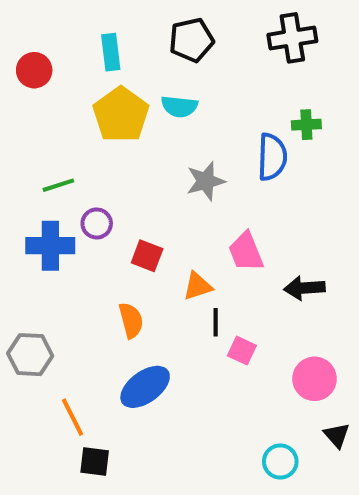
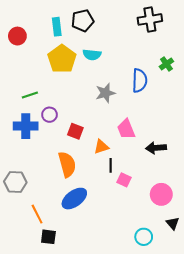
black pentagon: (191, 40) -> (83, 21), moved
green cross: (306, 125) -> (166, 64), moved, turned -32
orange semicircle: (131, 320) -> (67, 164), size x1.4

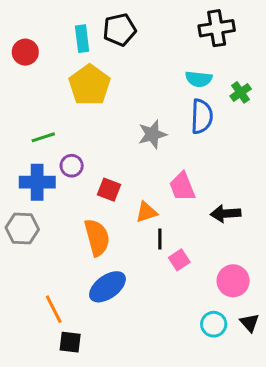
cyan semicircle: (92, 55) -> (199, 79), moved
pink square: (124, 180) -> (179, 260), turned 32
gray hexagon: (15, 182) -> (22, 229), moved
cyan circle: (144, 237) -> (214, 324), moved

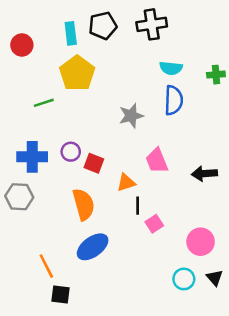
black cross: (217, 28) -> (152, 24), moved
green cross: (241, 92) -> (216, 75), moved, turned 30
green line: (43, 137) -> (44, 103), moved
purple circle: (72, 166) -> (71, 152), moved
black arrow: (226, 214) -> (204, 174), moved

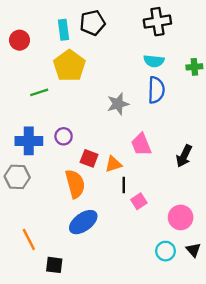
black cross: (152, 24) -> (157, 22), moved
red square: (94, 163) -> (89, 158), moved
black arrow: (204, 174) -> (184, 156), turned -60
orange line: (46, 266) -> (29, 239), moved

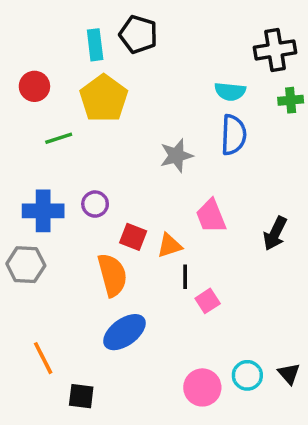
black cross: (157, 22) -> (275, 50), moved
black pentagon: (93, 23) -> (138, 34), turned 30
red circle: (20, 40) -> (34, 86), moved
pink circle: (181, 217) -> (202, 387), moved

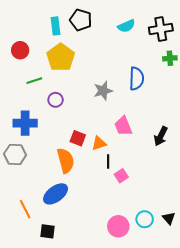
cyan semicircle: (230, 92) -> (126, 26), moved, turned -30
purple circle: (95, 204) -> (56, 100), moved
blue ellipse: (124, 332) -> (56, 194), moved

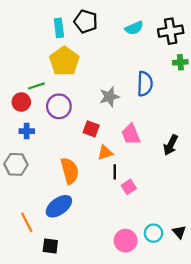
red circle: (20, 50) -> (21, 102), moved
purple circle: (56, 100) -> (59, 106), size x1.5
blue cross: (25, 123) -> (27, 131), size x0.6
red square: (78, 138) -> (91, 129), moved

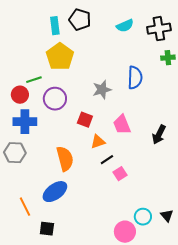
blue cross: (27, 131) -> (25, 122), size x1.6
black line: (115, 172) -> (107, 160), turned 56
pink circle: (126, 241) -> (125, 232), moved

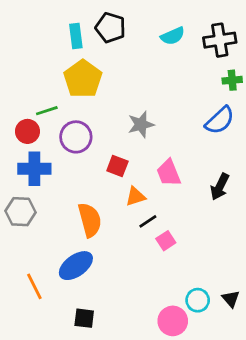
blue semicircle: (135, 78) -> (220, 120), moved, turned 45
black square: (47, 229) -> (84, 318), moved

